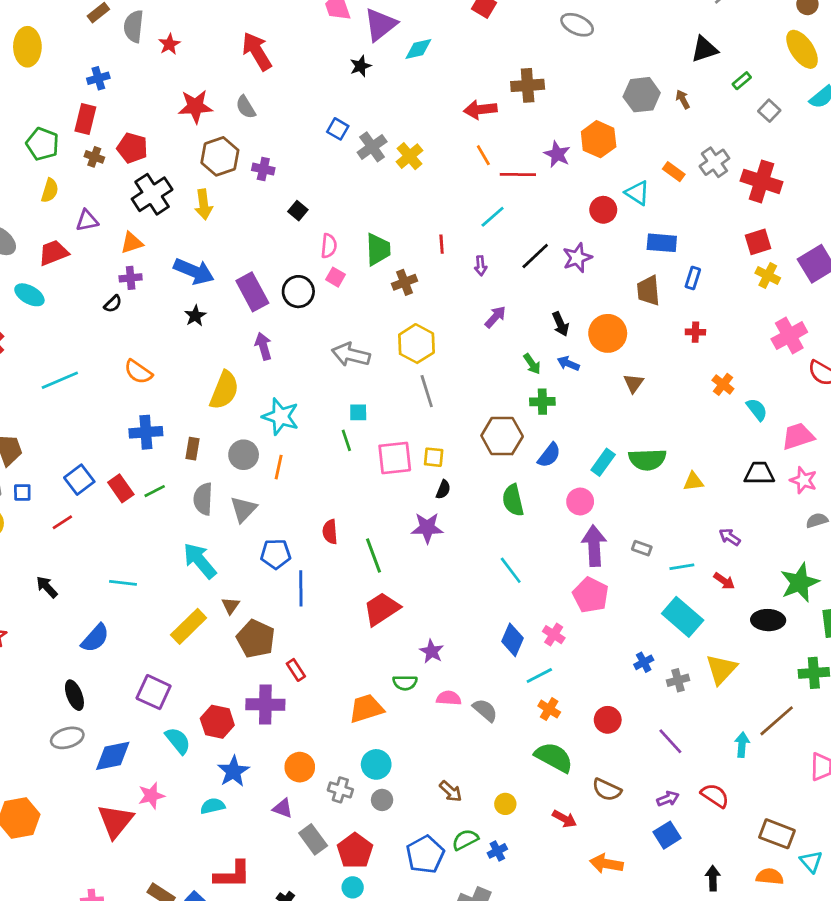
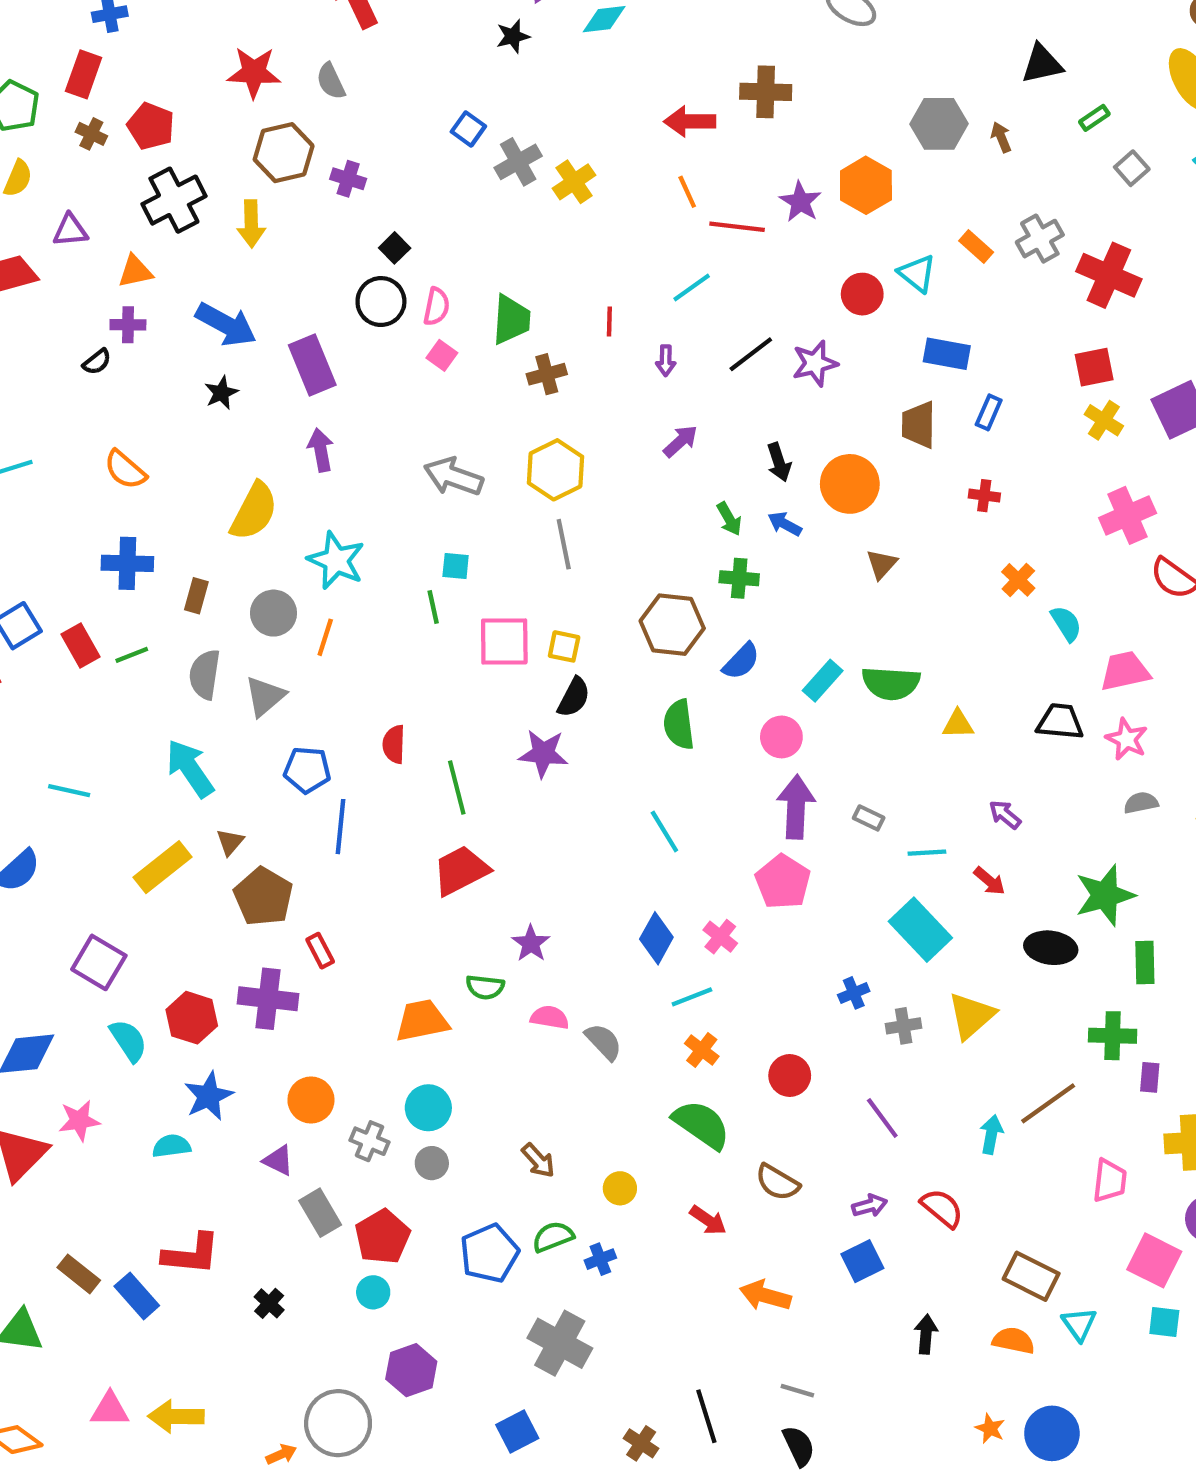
black circle: (298, 292) -> (381, 302), moved
black semicircle: (443, 489) -> (574, 697), size x1.4

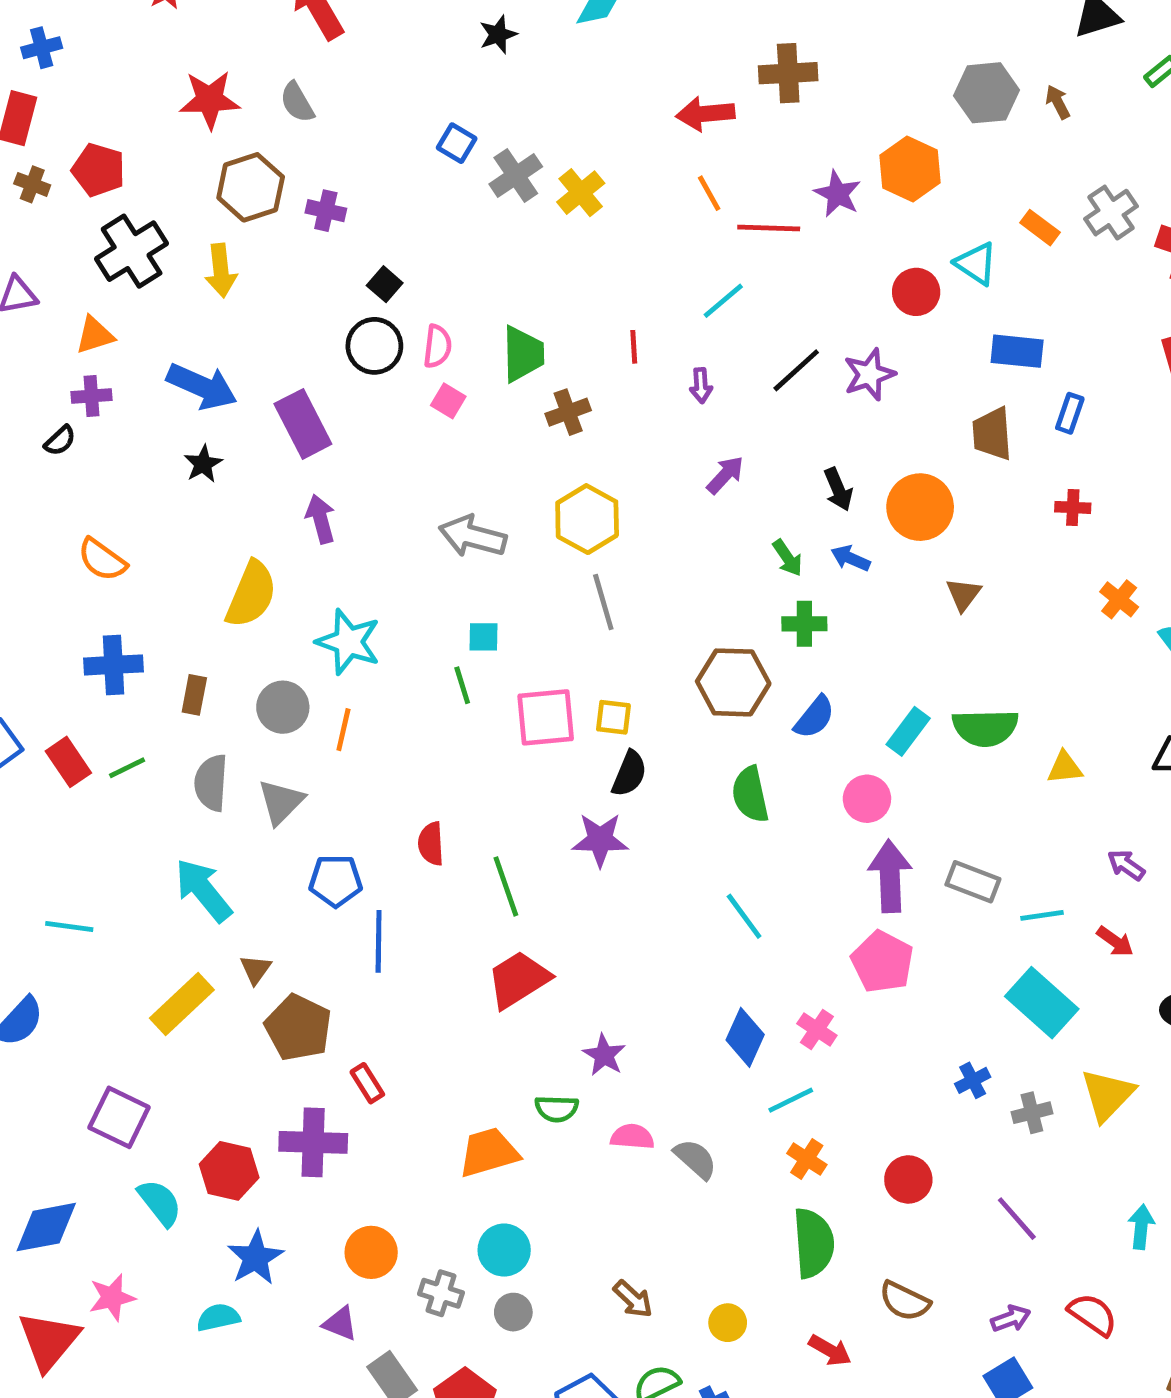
gray rectangle: (869, 818) -> (973, 882), size x1.5
green semicircle: (701, 1125) -> (813, 1243), turned 56

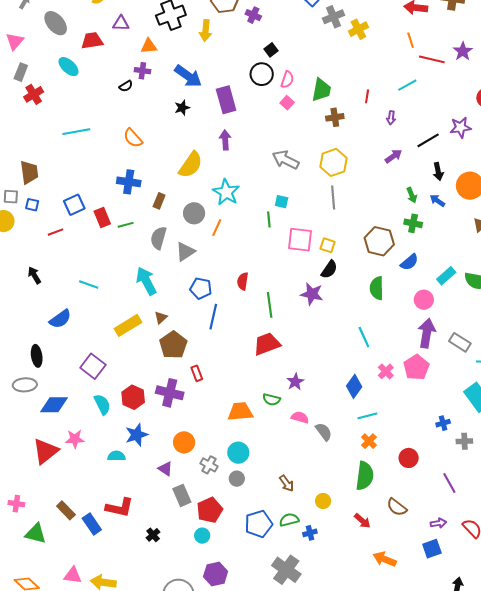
black line: (796, 370) -> (428, 140), moved
pink cross: (817, 1029) -> (386, 371), moved

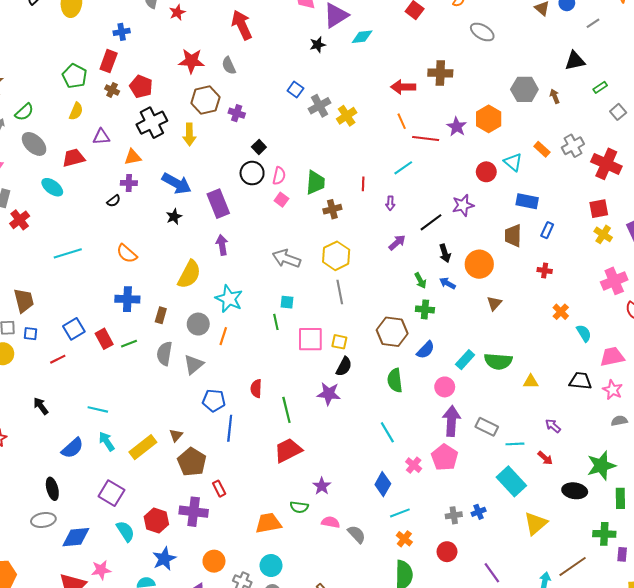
cyan arrow: (146, 281) -> (107, 441), moved, size x0.7
gray cross: (464, 441) -> (454, 515), moved

